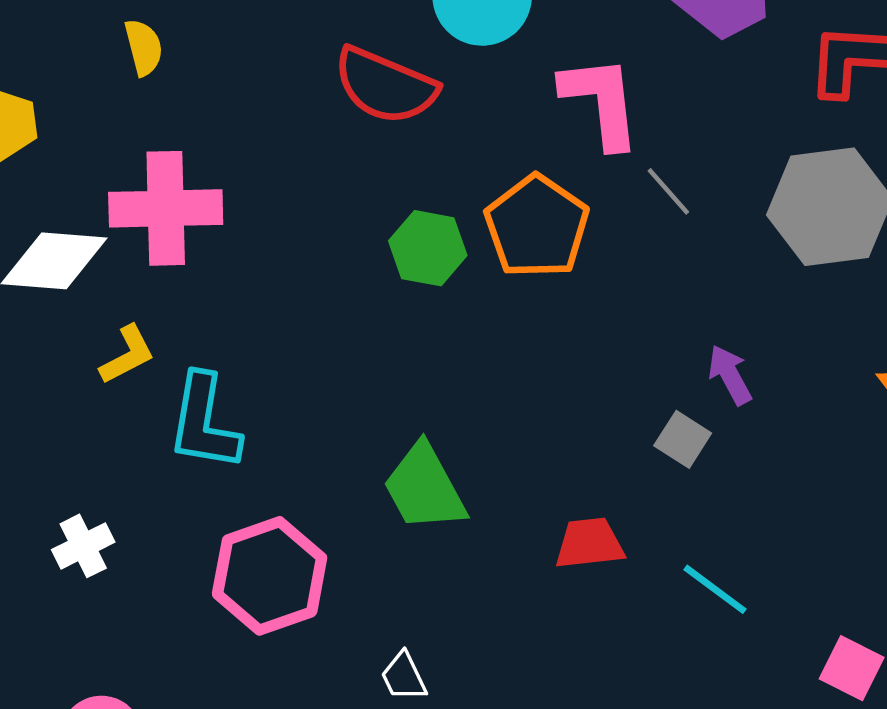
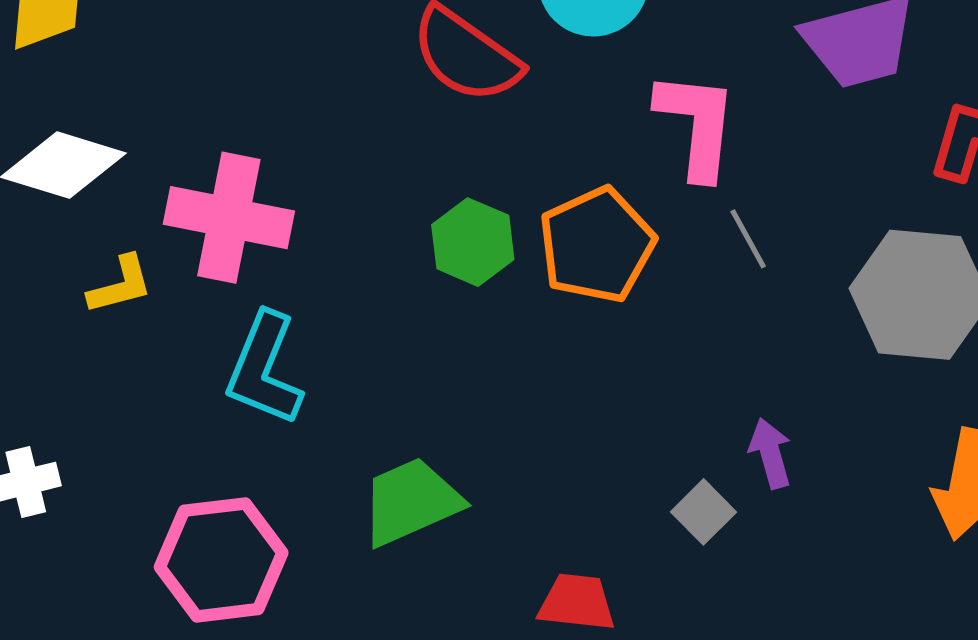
pink cross: (166, 208) -> (229, 218), moved
cyan L-shape: (204, 422) -> (264, 369), moved
green trapezoid: (424, 488) -> (411, 502), turned 82

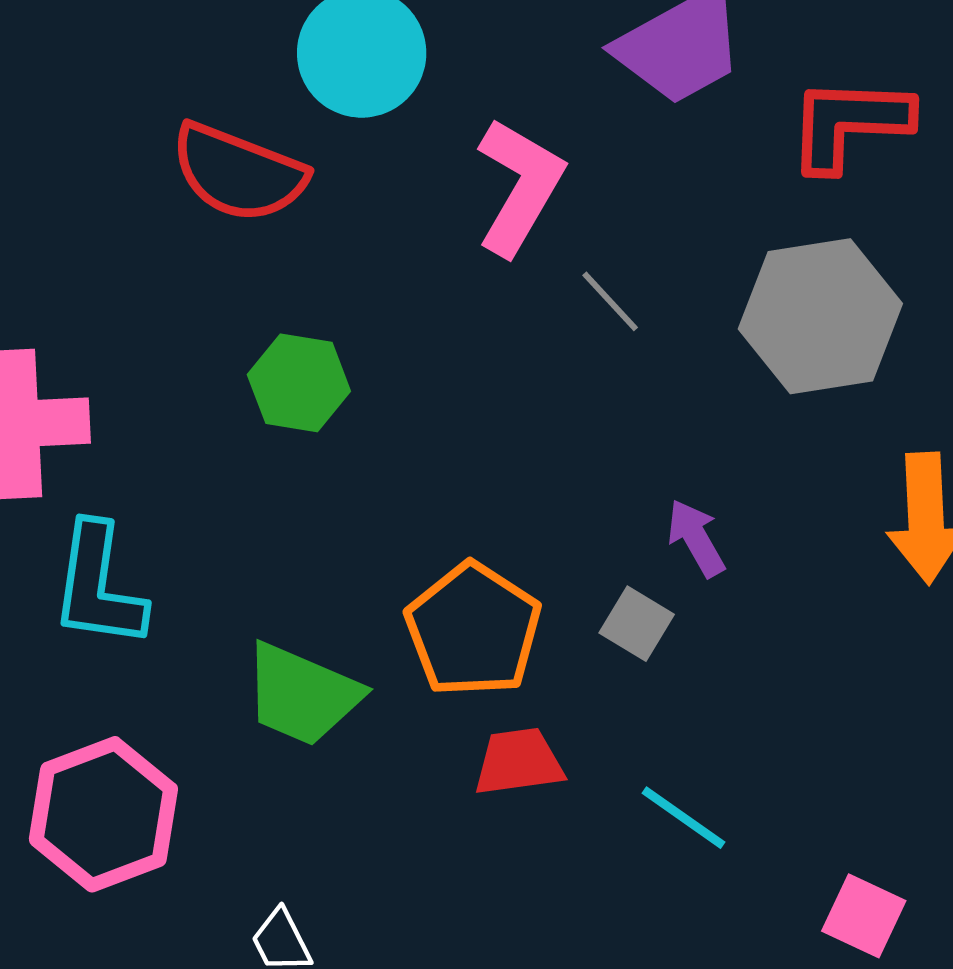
pink L-shape: (697, 125) -> (520, 186), turned 38
orange pentagon: (597, 245) -> (473, 630), moved
green trapezoid: (411, 502) -> (302, 695), turned -119

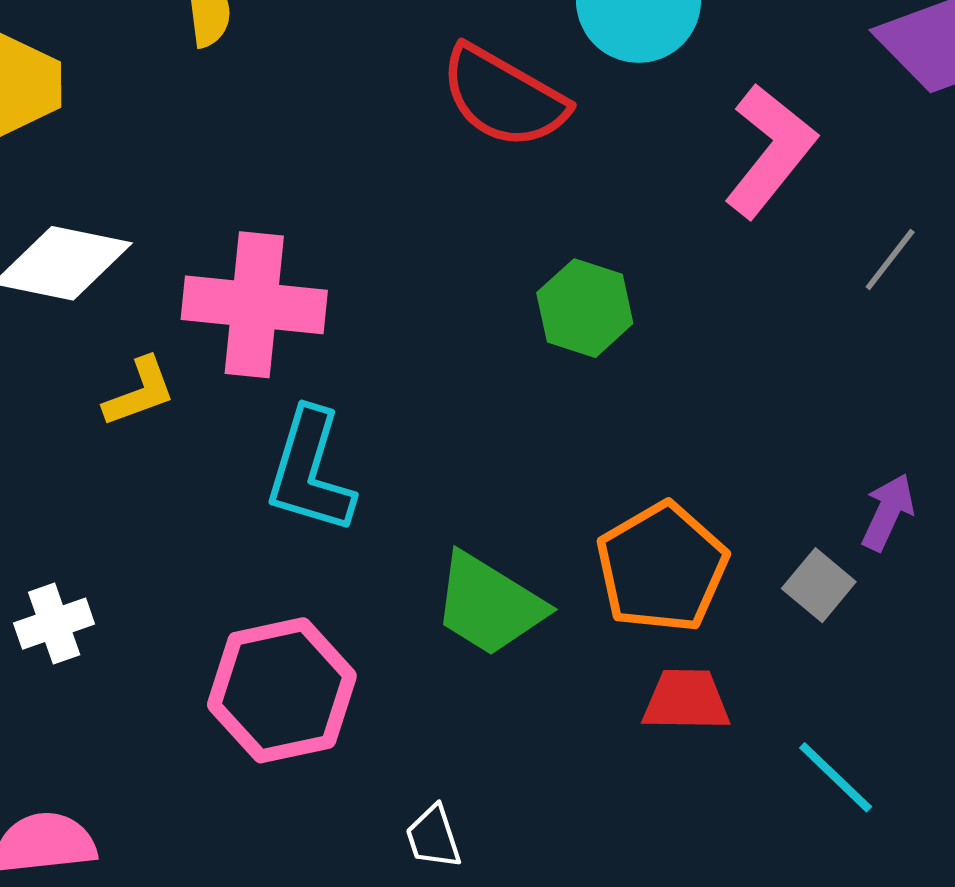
gray line: (610, 301) -> (890, 260), moved, turned 72
green hexagon: (299, 383) -> (585, 308), moved
purple arrow: (696, 538) -> (888, 512), turned 46

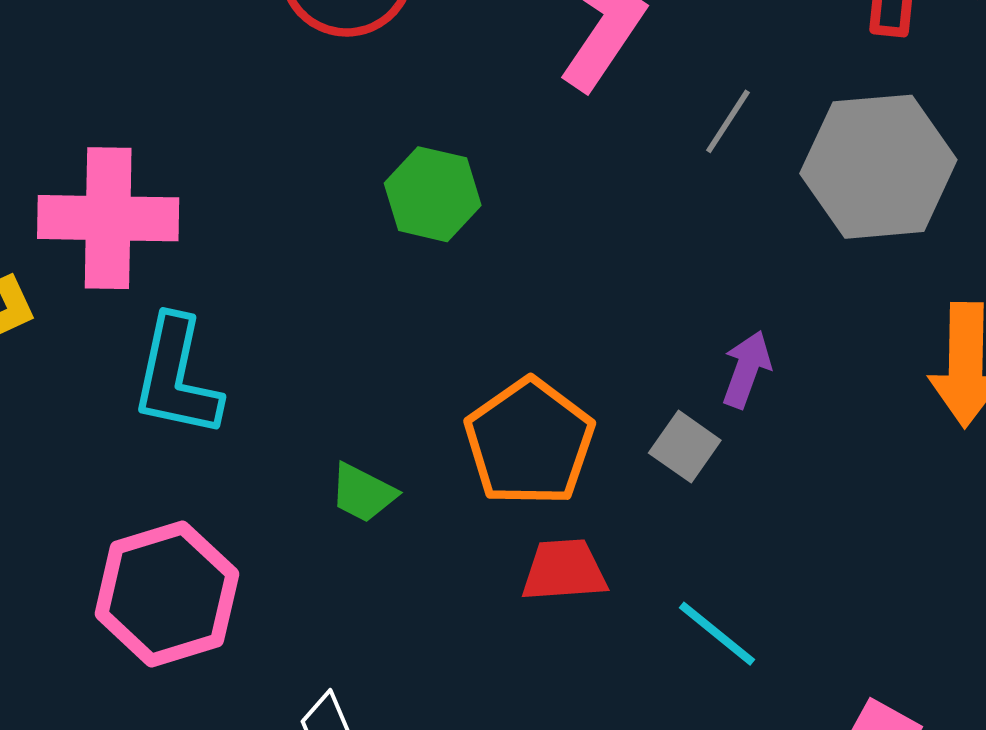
green trapezoid: (489, 605) -> (363, 493), size x0.6

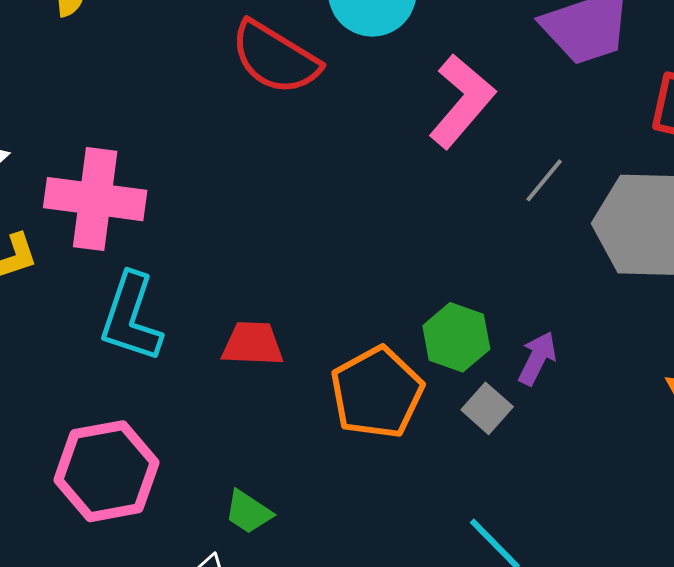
green hexagon: (433, 194) -> (456, 337), moved
green trapezoid: (363, 493) -> (248, 512), moved
red trapezoid: (564, 570) -> (253, 344), moved

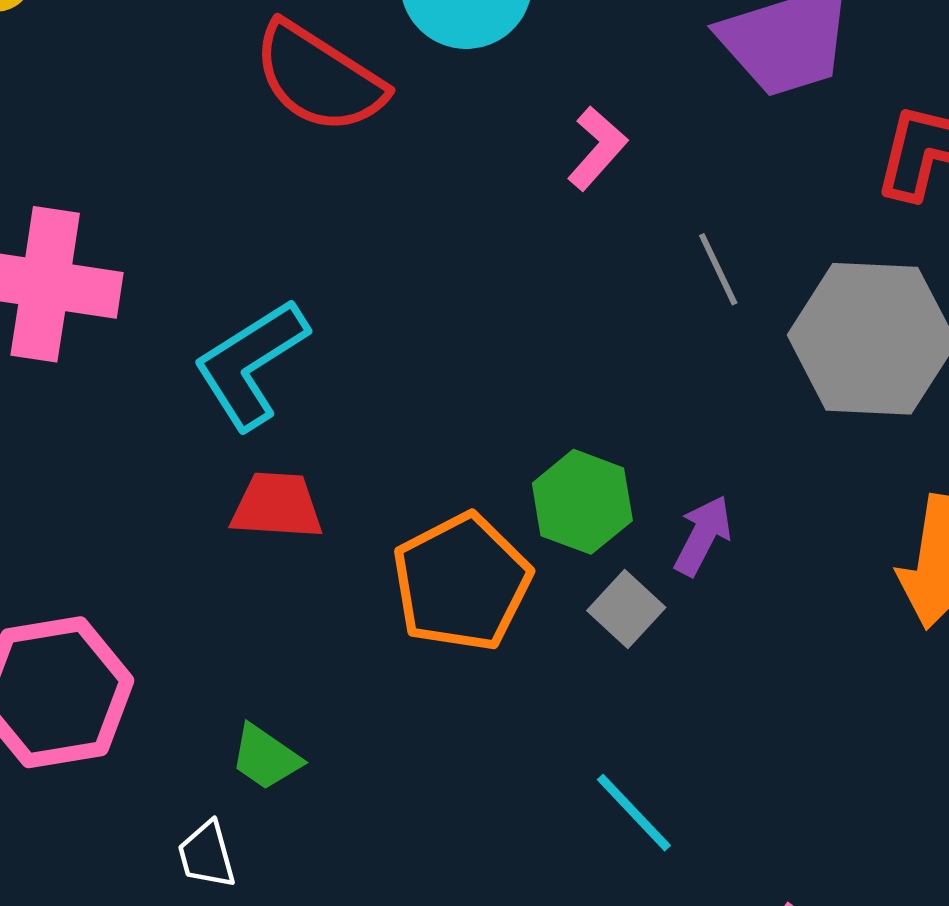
pink L-shape: (462, 101) -> (597, 148), size x0.6
gray line: (544, 180) -> (718, 269), turned -66
cyan L-shape: (131, 317) -> (251, 364), moved, turned 38

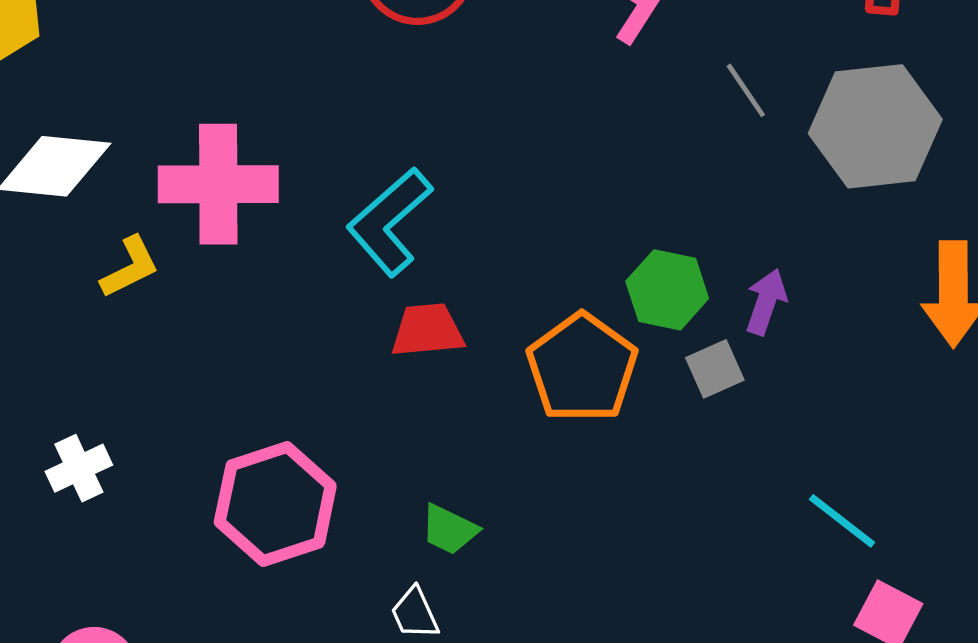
gray square: (626, 609) -> (715, 369), turned 32
cyan line: (634, 813) -> (842, 521), moved

